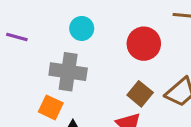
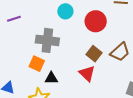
cyan circle: (82, 28) -> (65, 11), moved
purple line: (17, 37) -> (14, 19), turned -32

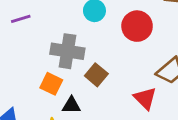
brown square: (94, 54) -> (96, 75), moved
red triangle: (87, 73) -> (145, 98), moved

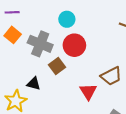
red circle: (137, 26) -> (74, 45), moved
orange square: (51, 84) -> (13, 35), moved

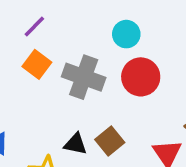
purple line: (12, 12) -> (34, 27), turned -40
brown square: (57, 66) -> (110, 141), moved

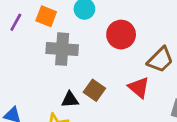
orange square: (37, 64) -> (46, 16), moved
red circle: (141, 77) -> (121, 35), moved

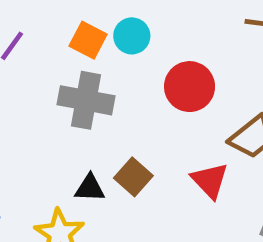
orange square: (46, 16) -> (88, 40), moved

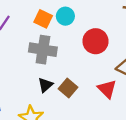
black triangle: (90, 188) -> (45, 85), moved, turned -42

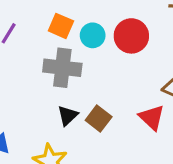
cyan circle: (65, 16) -> (93, 35), moved
red circle: (95, 41) -> (131, 36), moved

